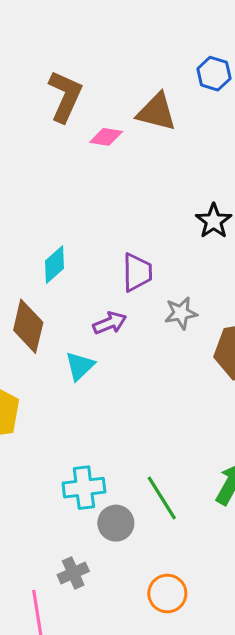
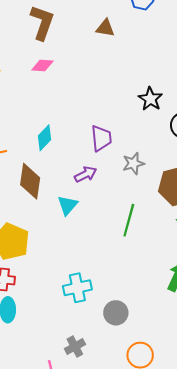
brown triangle: (157, 112) -> (105, 28), size x0.7
pink diamond: (106, 137) -> (42, 65), moved
green line: (162, 498) -> (129, 220), moved, turned 52
gray circle: (116, 523) -> (116, 313), moved

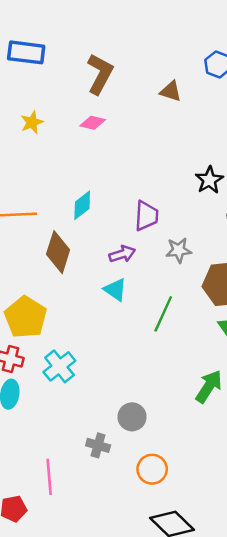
cyan triangle: (68, 205) -> (115, 290), moved, turned -45
cyan cross: (77, 288) -> (59, 366), moved, turned -36
gray cross: (75, 347) -> (98, 445), moved, turned 36

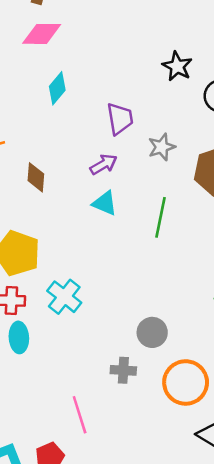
pink diamond: (93, 123) -> (42, 34), size x1.4
cyan diamond: (82, 205) -> (57, 88), moved
brown diamond: (58, 252) -> (36, 177), size x0.7
orange circle: (152, 469) -> (186, 382), size x1.4

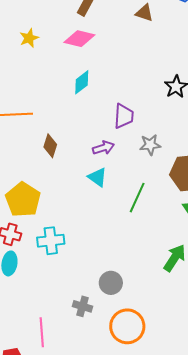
cyan cross: (64, 297) -> (51, 241), turned 32

